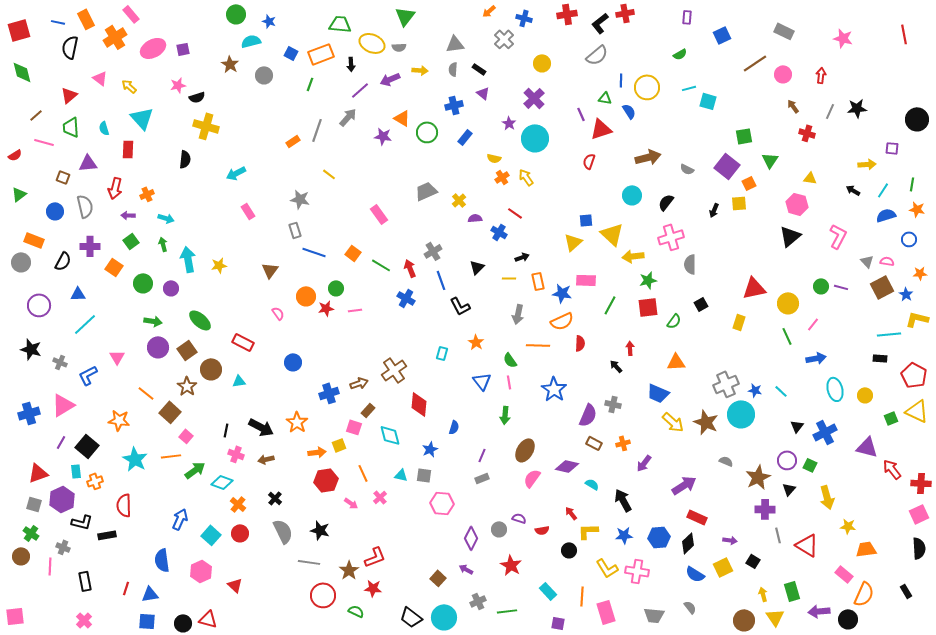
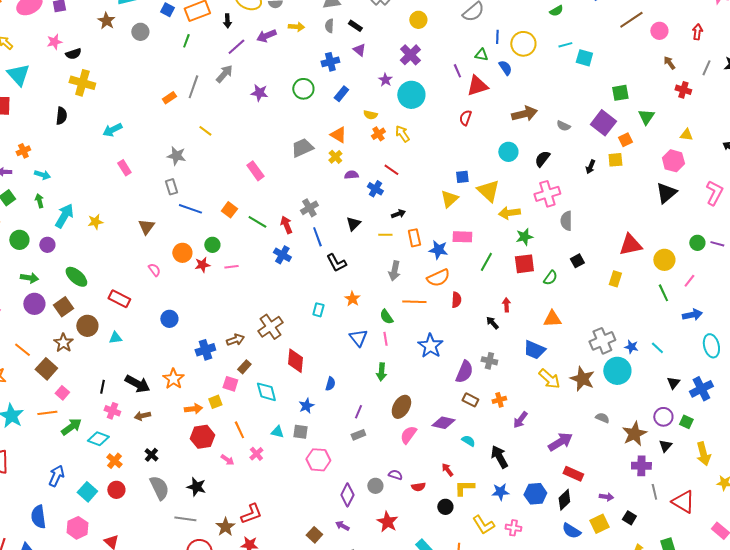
orange triangle: (402, 118) -> (338, 135), moved
cyan arrow: (188, 259) -> (64, 216), turned 40
pink cross: (637, 571) -> (513, 528), size x0.7

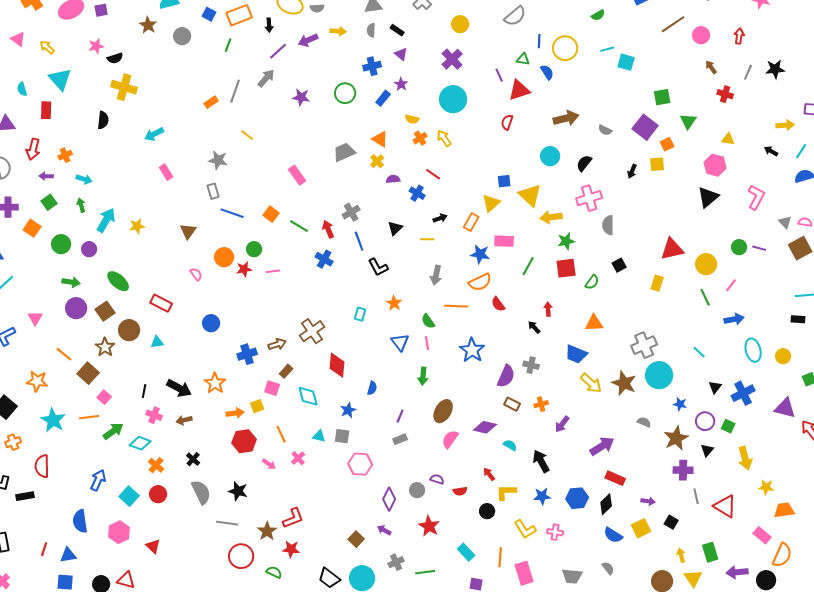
purple star: (385, 80) -> (401, 84), moved
orange rectangle: (414, 238) -> (471, 222), moved, turned 42
red semicircle: (456, 300) -> (498, 304), turned 140
blue star: (631, 347) -> (680, 404), moved

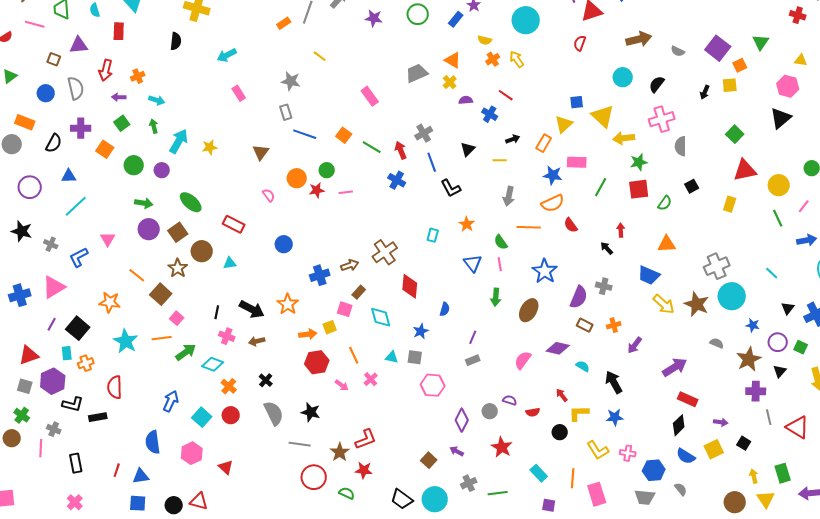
green square: (662, 97) -> (735, 134), moved, turned -36
brown ellipse: (443, 411) -> (529, 310), moved
blue hexagon: (577, 498) -> (654, 470), moved

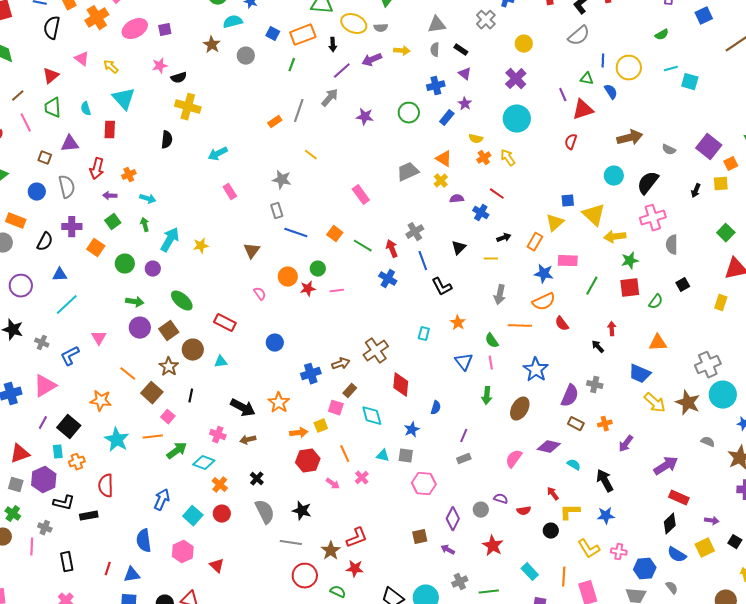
pink line: (35, 24) -> (26, 123), turned 48
black semicircle: (657, 84) -> (648, 183), size x1.4
black line: (217, 312) -> (191, 396), moved
brown square: (429, 460) -> (420, 537), moved, turned 35

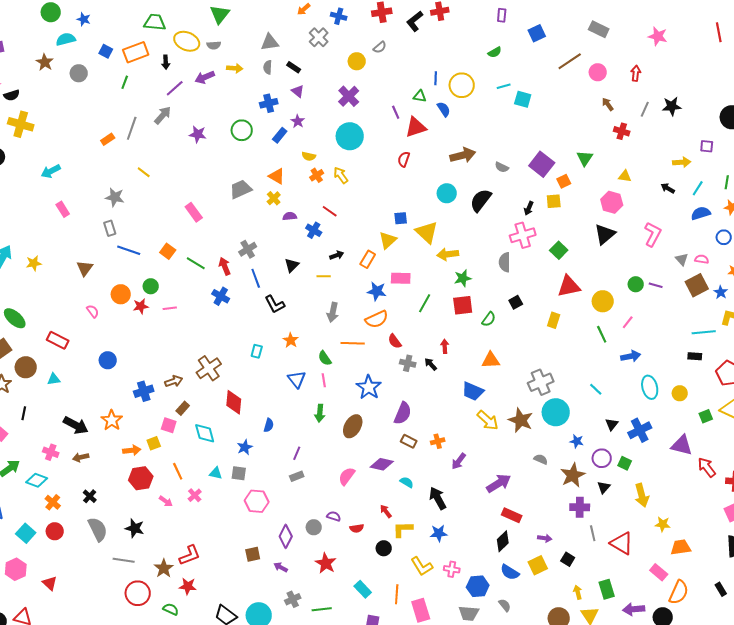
gray semicircle: (579, 36) -> (380, 47), moved, size x0.6
pink cross: (653, 218) -> (523, 235), moved
gray cross: (595, 385) -> (408, 363), moved

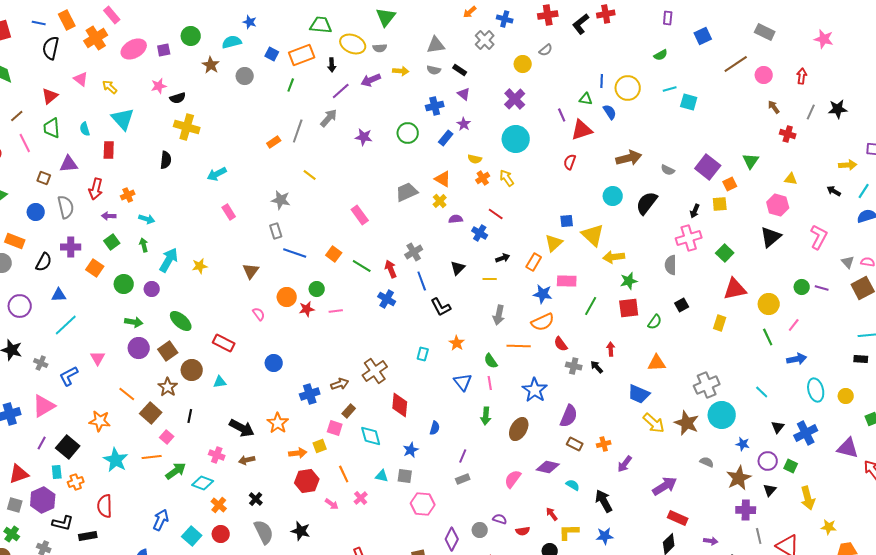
green circle: (51, 12) -> (191, 36), moved
gray semicircle: (268, 67) -> (434, 70), turned -80

